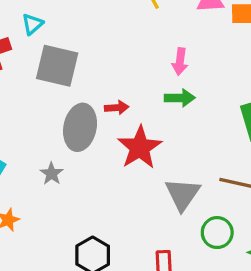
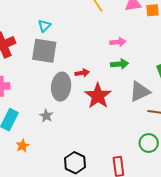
cyan triangle: (32, 24) -> (44, 26), moved
pink arrow: (180, 61) -> (118, 42), turned -98
gray triangle: (183, 194) -> (140, 92), moved, turned 35

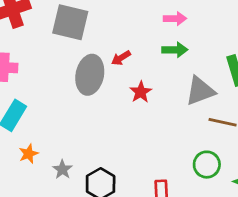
red arrow: (82, 73) -> (121, 58), turned 152
red star: (98, 96) -> (141, 92), size x0.6
gray star: (46, 116) -> (62, 169), moved

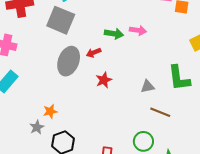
green arrow: (175, 50) -> (114, 34), moved
gray triangle: (200, 91) -> (148, 87), size x0.6
orange star: (29, 154) -> (50, 111), moved

